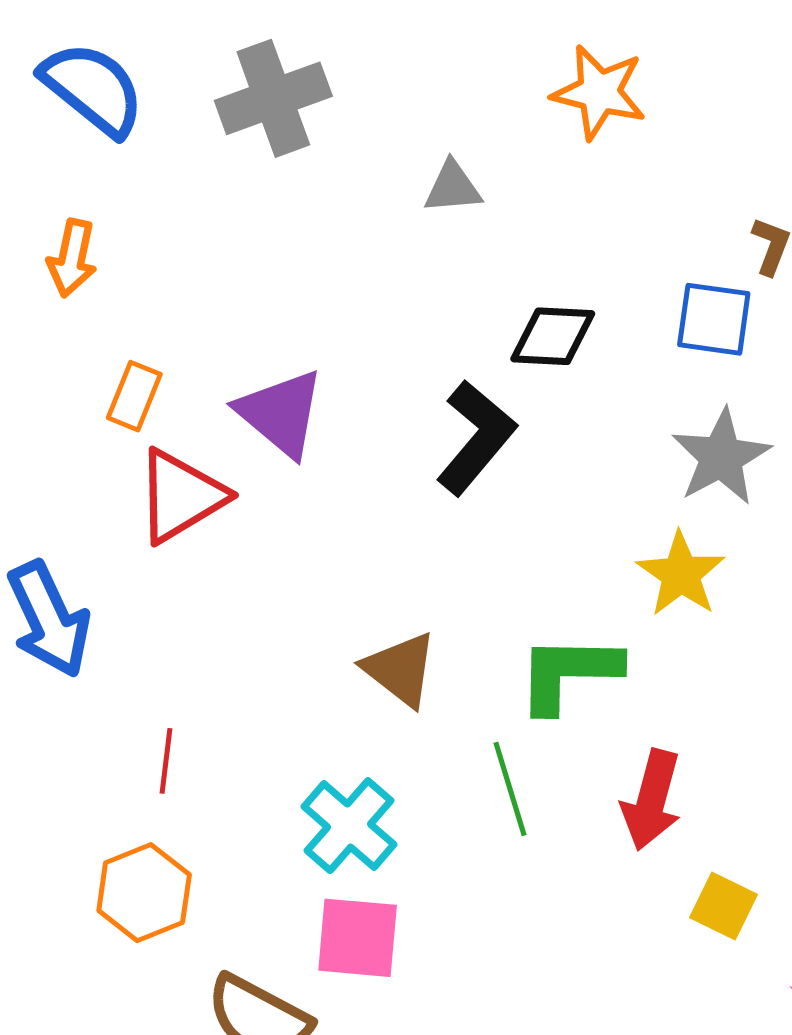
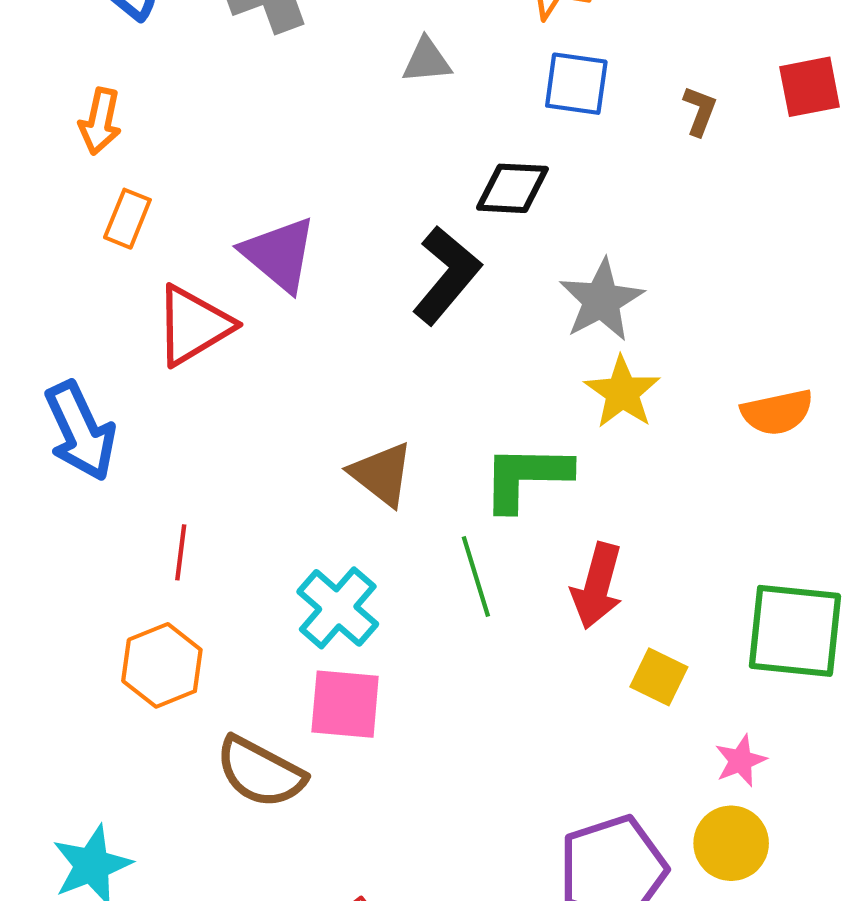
blue square: (714, 319) -> (576, 84), moved
orange rectangle: (134, 396) -> (127, 219), moved
gray star: (721, 457) -> (601, 300), moved

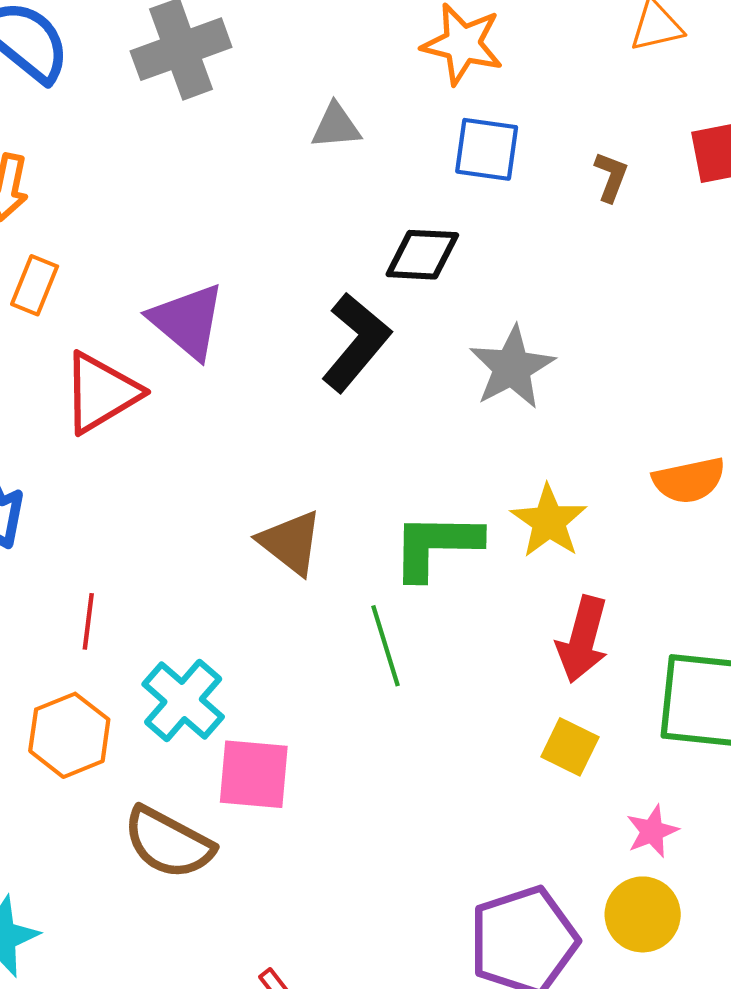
yellow star: (622, 392) -> (549, 521), moved
red arrow: (597, 586) -> (583, 639), moved
cyan cross: (338, 608) -> (183, 701), moved

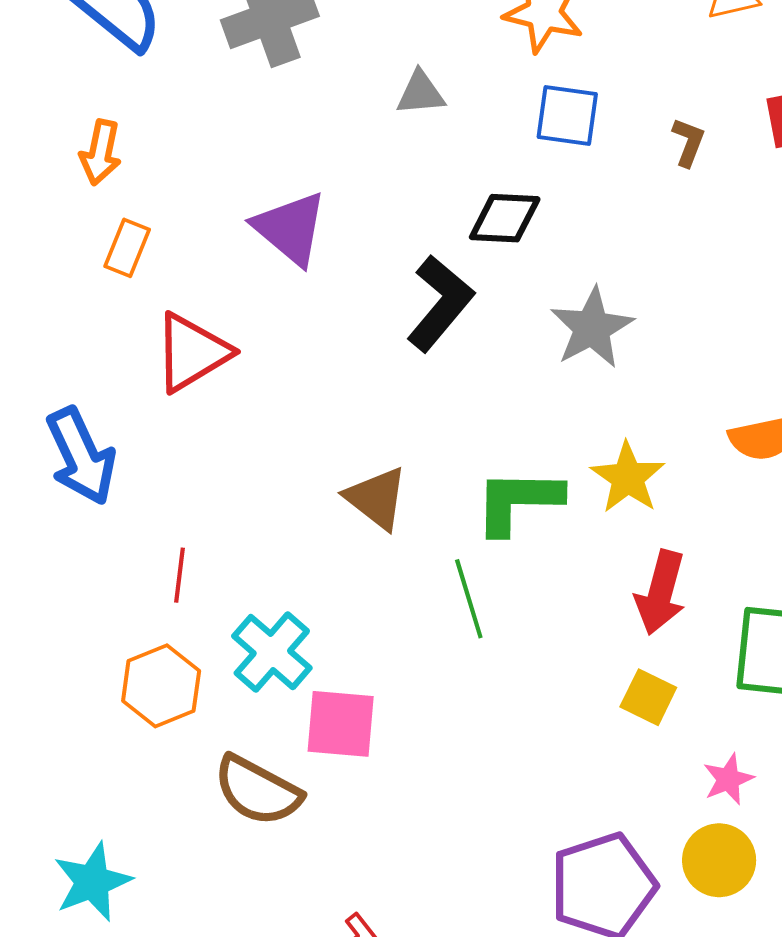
purple triangle: (187, 321) -> (290, 228), moved

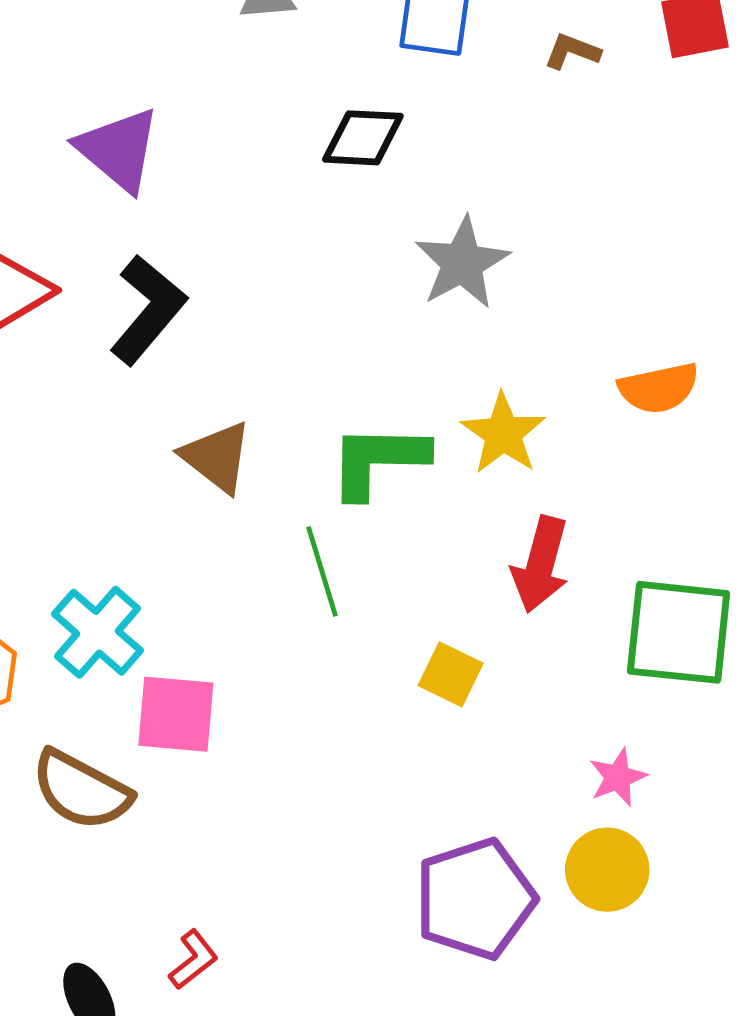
brown L-shape: (688, 142) -> (572, 51), turned -90
black L-shape: (440, 303) -> (148, 310), moved
yellow square: (648, 697) -> (451, 674), moved

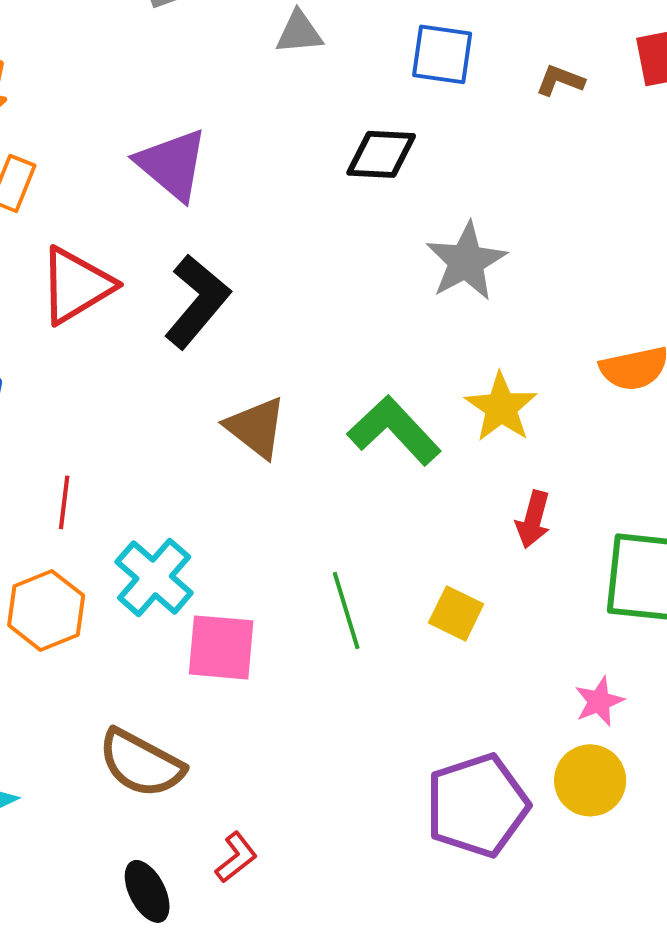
green L-shape: (378, 460) -> (394, 430), turned 46
red arrow: (541, 565) -> (533, 519), size x0.7
green line: (322, 572) -> (346, 610), moved
brown semicircle: (81, 790) -> (141, 763), moved

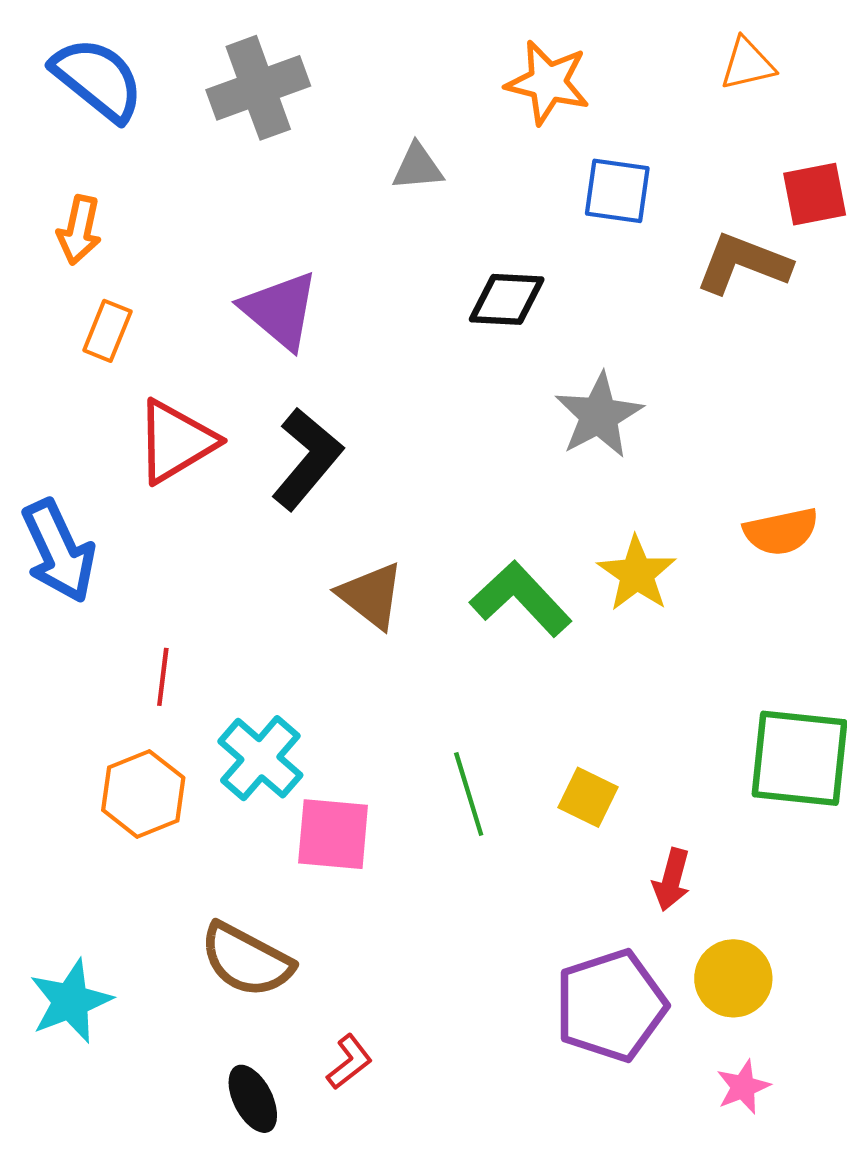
blue square: (442, 54) -> (617, 191), moved
brown L-shape: (560, 80) -> (743, 264), moved, size x1.8
red arrow: (533, 519) -> (672, 880), moved
pink star: (599, 701) -> (743, 1087), moved

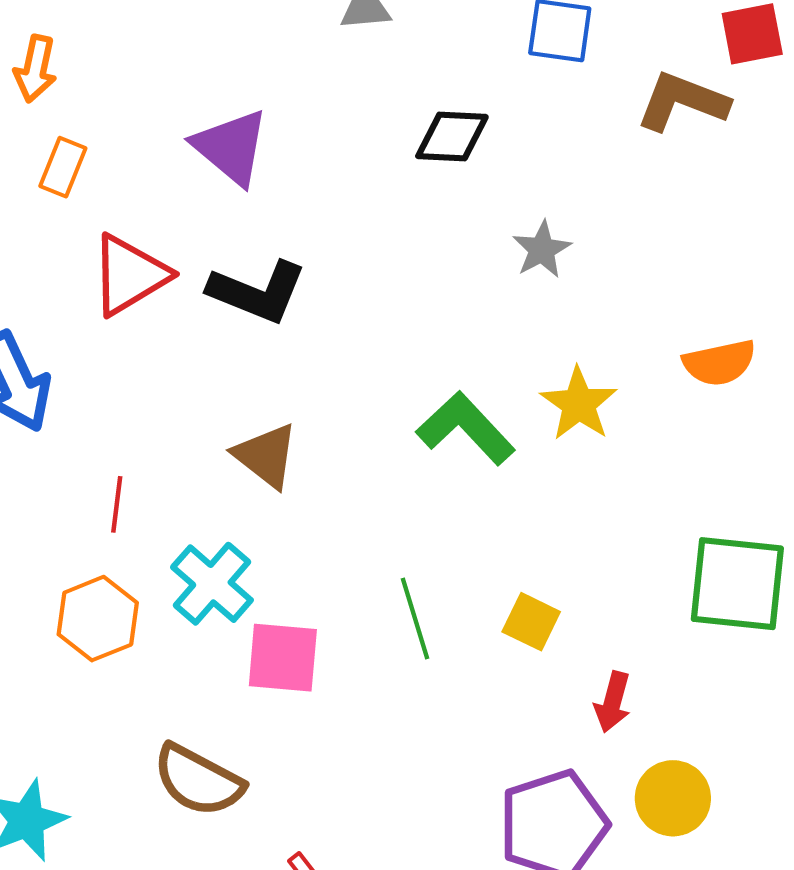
gray star: (599, 415) -> (542, 250), size x0.7
black L-shape: (307, 459) -> (257, 292), turned 72
brown triangle: (371, 595) -> (266, 456), moved

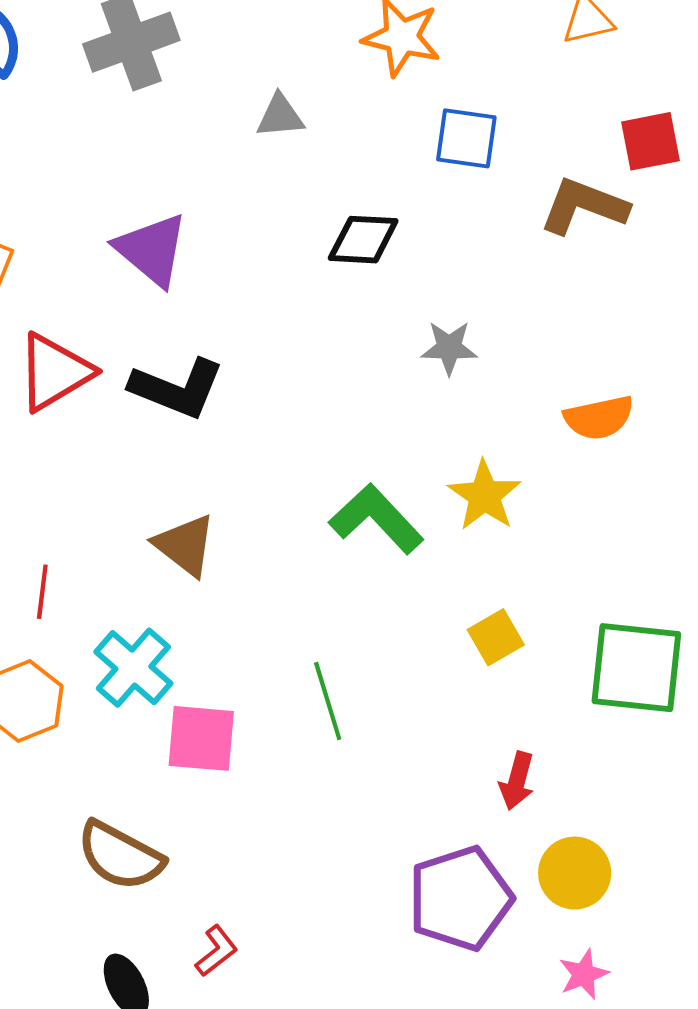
gray star: (542, 250) -> (449, 348), turned 30
orange semicircle: (719, 363) -> (599, 418), moved
yellow square: (531, 622) -> (496, 637), moved, turned 34

